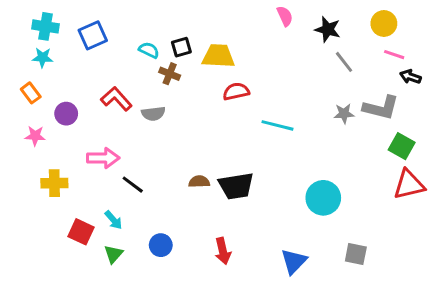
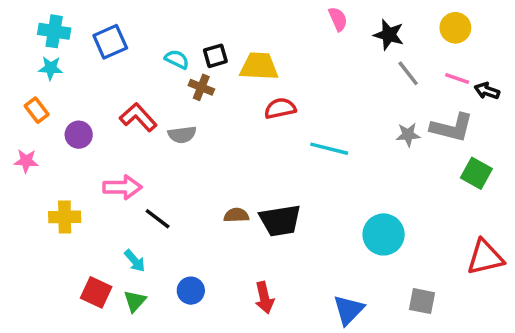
pink line: (394, 55) -> (457, 79), moved
pink star: (35, 136) -> (26, 161), moved
red triangle: (409, 185) -> (485, 257), moved
red square: (81, 232) -> (96, 292), moved

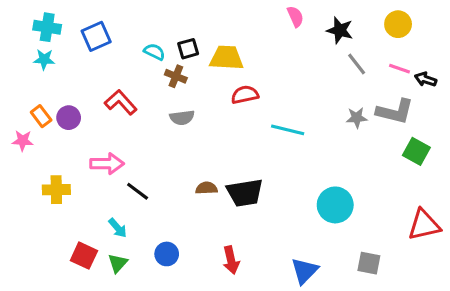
orange rectangle: (37, 110) -> (41, 116), moved
gray semicircle: (182, 135) -> (182, 118), moved

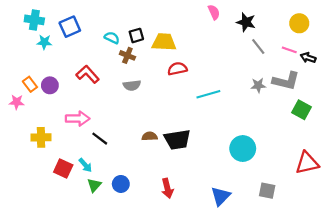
yellow circle: (398, 24) -> (299, 23), moved
cyan star: (44, 59) -> (44, 42), moved
cyan line: (288, 130) -> (208, 94), turned -30
red square: (84, 256) -> (63, 168), moved
green triangle: (118, 263) -> (94, 185), moved

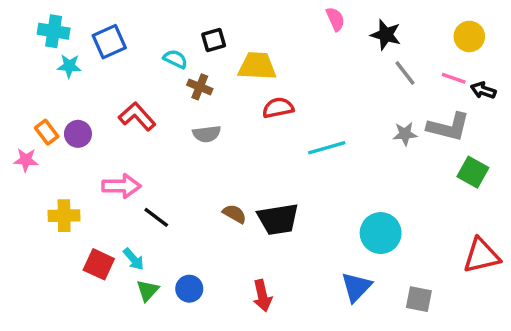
black square: (136, 35) -> (214, 40), moved
brown semicircle: (150, 136) -> (235, 214), turned 32
blue triangle: (221, 196) -> (356, 287), moved

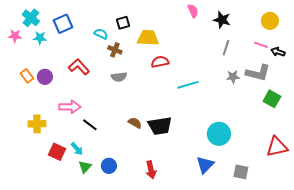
cyan cross: (54, 31) -> (31, 18), turned 30
gray line: (405, 73) -> (226, 48), moved, turned 56
pink star: (26, 160) -> (15, 36), moved

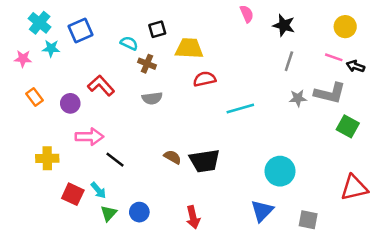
pink star: (15, 36) -> (23, 59), moved
purple circle: (45, 77) -> (70, 103), moved

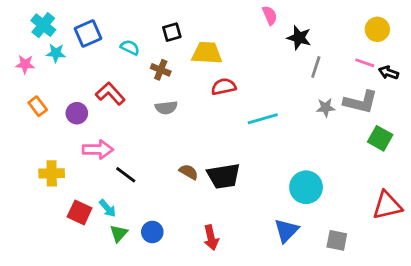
black star: (284, 25) -> (299, 38), moved
cyan semicircle: (129, 43) -> (130, 47), moved

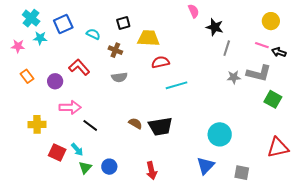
cyan line: (263, 119) -> (177, 85), moved

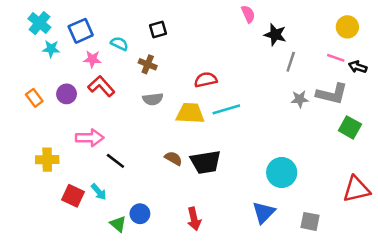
yellow trapezoid: (148, 38) -> (190, 113), moved
pink star: (18, 46) -> (92, 59), moved
purple circle: (55, 81) -> (67, 94), moved
green triangle: (85, 168) -> (118, 224), moved, turned -32

